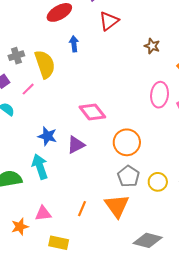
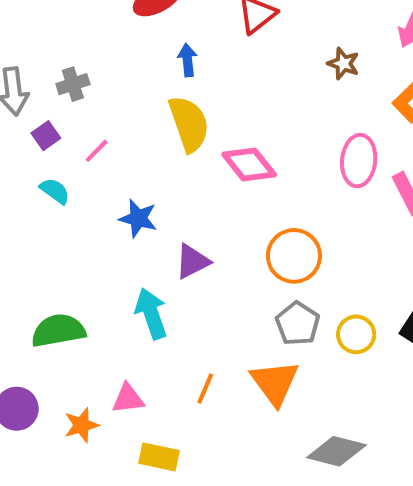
yellow semicircle: (45, 64) -> (189, 124), moved
pink diamond: (92, 112) -> (249, 164), moved
blue star: (47, 136) -> (138, 218), moved
cyan arrow: (40, 167) -> (151, 314), moved

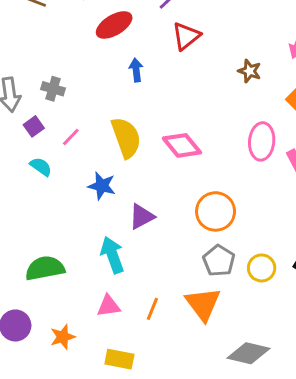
gray cross: (73, 84) -> (53, 89), turned 35
yellow semicircle: (189, 124) -> (126, 138), moved
pink triangle: (128, 399) -> (109, 306), moved

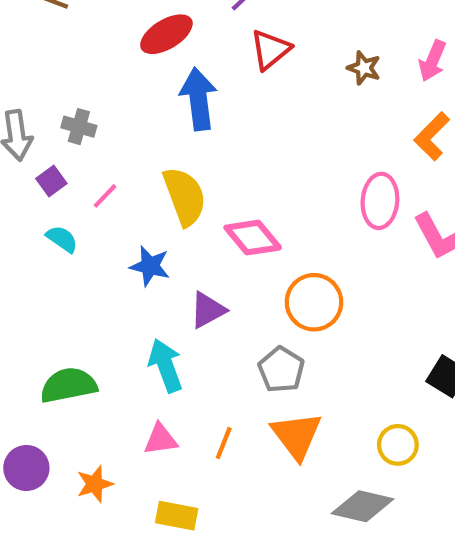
blue arrow: (136, 70) -> (198, 99), size x1.8
brown star: (250, 71) -> (364, 68), moved
pink diamond: (182, 145) -> (253, 238), moved
gray pentagon: (219, 261) -> (281, 370), moved
yellow circle: (262, 268) -> (398, 445), moved

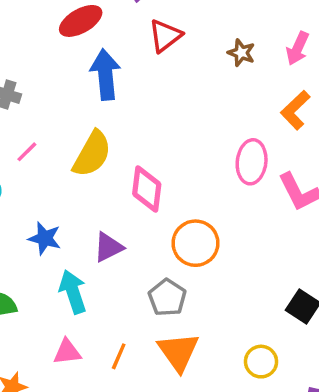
yellow semicircle: (185, 196) -> (92, 154), turned 48
pink diamond: (253, 238) -> (147, 189), turned 45
blue star: (150, 266) -> (45, 238), moved

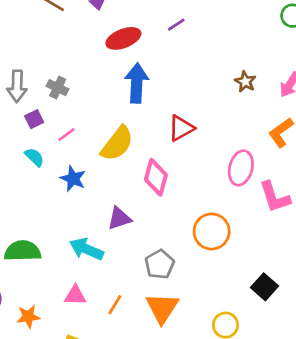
red triangle: (165, 36) -> (181, 128), moved
blue star: (45, 238) -> (73, 179), moved
orange circle: (196, 243) -> (212, 231), moved
cyan arrow: (73, 292) -> (86, 249), turned -56

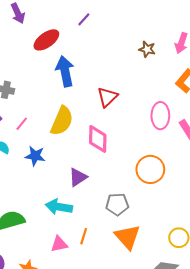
gray pentagon: (160, 264) -> (117, 204), turned -30
orange line: (115, 305) -> (84, 236), moved

